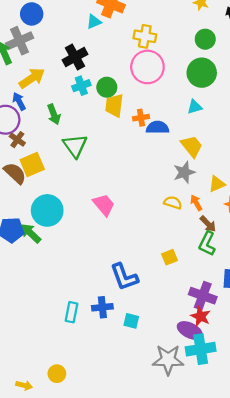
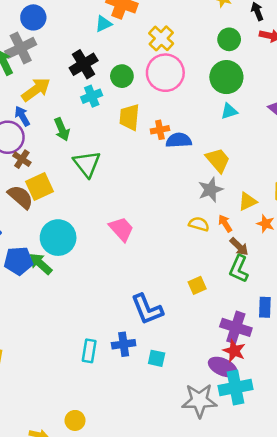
yellow cross: (145, 36) -> (161, 38), turned 35
green circle: (107, 87) -> (122, 76), moved
cyan triangle: (195, 107) -> (229, 111), moved

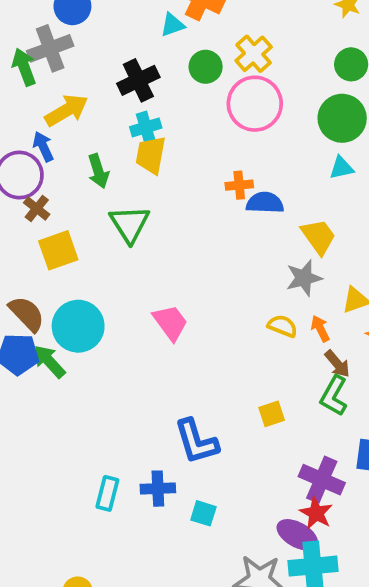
green circle: (122, 76) -> (206, 67), moved
yellow trapezoid: (129, 117) -> (151, 155), moved
brown semicircle: (20, 197) -> (27, 314), moved

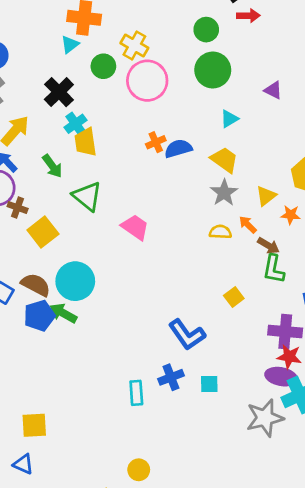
cyan triangle: (341, 168) -> (229, 119), moved
pink trapezoid: (170, 323) -> (135, 227), moved

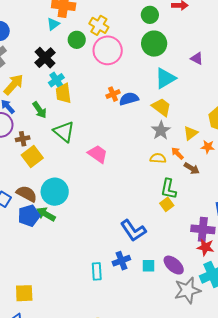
cyan triangle: (229, 119) -> (165, 78), size x1.6
brown cross: (18, 208) -> (23, 139), moved, turned -32
green L-shape: (274, 269) -> (169, 189), moved
purple ellipse: (281, 377) -> (174, 265), moved, turned 30

